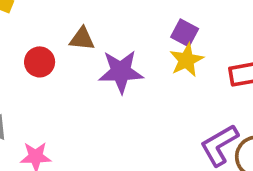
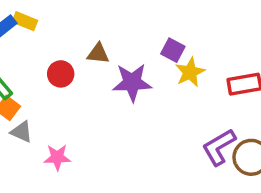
purple square: (185, 33) -> (173, 50), moved

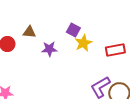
purple star: (132, 82) -> (49, 49), size x0.7

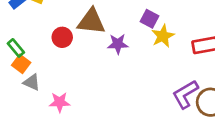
brown triangle: (29, 32) -> (91, 21), size x1.6

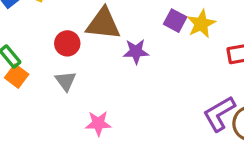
yellow star: (163, 36) -> (201, 24), moved
gray triangle: (32, 82) -> (66, 81), moved, turned 30
pink star: (60, 102) -> (98, 123), moved

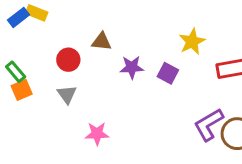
purple square: (175, 21) -> (168, 73), moved
brown triangle: (103, 24) -> (102, 42), size x0.6
orange square: (17, 76) -> (22, 90), turned 30

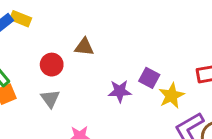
yellow star: (192, 42) -> (171, 96), moved
purple star: (132, 67) -> (120, 91), moved

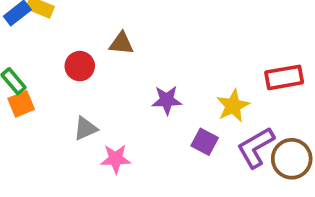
purple square: (149, 78) -> (205, 142), moved
gray triangle: (50, 99) -> (85, 128), moved, turned 42

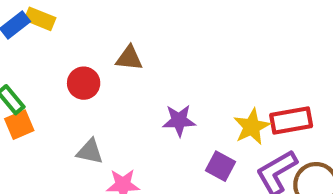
red rectangle: (284, 77) -> (291, 120), moved
gray triangle: (85, 128) -> (90, 152), turned 36

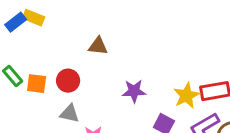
red circle: (84, 83) -> (68, 81), moved
orange square: (19, 125) -> (37, 84), moved, turned 30

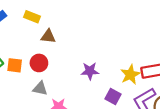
yellow rectangle: (34, 18) -> (32, 17), moved
brown triangle: (98, 46) -> (48, 36), moved

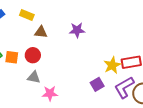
purple star: (90, 71) -> (77, 30), moved
purple square: (113, 97) -> (97, 84), turned 32

